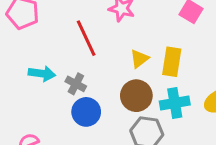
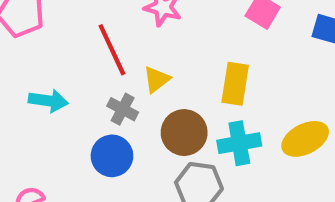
yellow triangle: (139, 59) -> (157, 79), moved
gray cross: (76, 84) -> (123, 109), moved

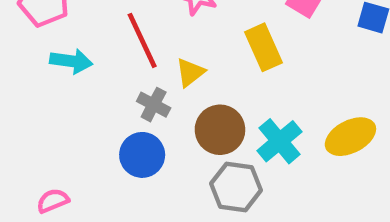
yellow rectangle: (235, 84) -> (263, 47), moved, turned -33
cyan arrow: (48, 101) -> (71, 61), moved
cyan cross: (239, 143) -> (280, 141), turned -30

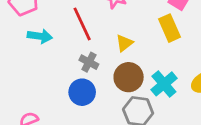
yellow rectangle: (263, 47) -> (169, 28), moved
yellow triangle: (190, 73) -> (124, 43), moved

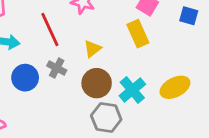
blue circle: (82, 92) -> (25, 78), moved

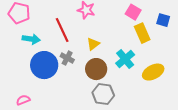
yellow rectangle: (138, 34) -> (142, 33), moved
blue circle: (25, 78) -> (44, 65), size x1.4
cyan cross: (132, 90) -> (125, 59), moved

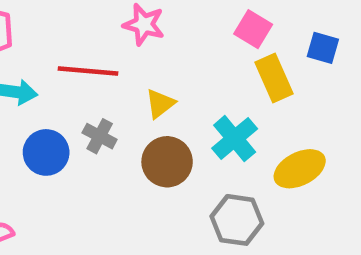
red line: (62, 30) -> (88, 71), turned -60
blue circle: (44, 65) -> (46, 152), size x0.7
gray hexagon: (103, 94) -> (237, 220), moved

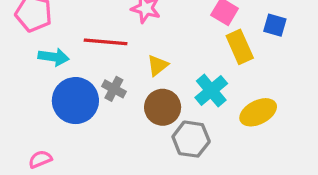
blue circle: (46, 152) -> (75, 101), size x1.4
gray hexagon: (237, 220) -> (191, 139), moved

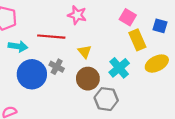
yellow triangle: (158, 65) -> (85, 52), turned -32
yellow ellipse: (258, 112) -> (157, 64), moved

